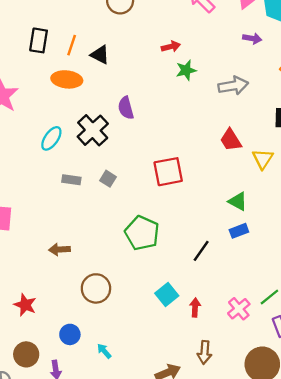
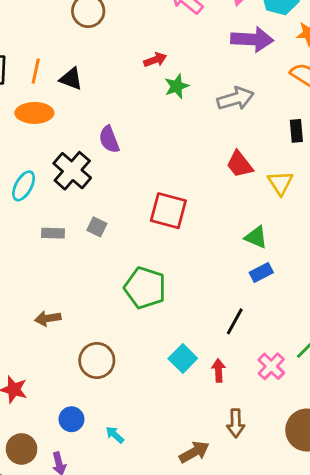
purple arrow: (252, 38) -> (252, 39), size x1.8
red square: (168, 172) -> (168, 211), turned 32
black line: (201, 251) -> (235, 321), moved

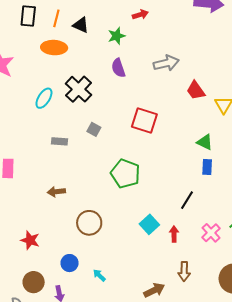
green star: (177, 86) -> (117, 36), moved
gray arrow: (235, 99) -> (166, 63), moved
purple semicircle: (109, 139) -> (118, 68), moved
gray rectangle: (53, 233) -> (59, 141), moved
blue rectangle: (261, 273) -> (207, 167), turned -63

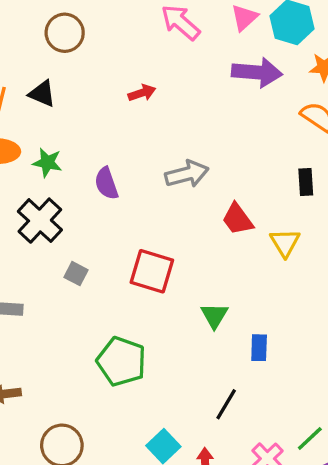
black triangle: (81, 25) -> (42, 94), moved
green star: (117, 36) -> (47, 163), moved, turned 30
gray square: (94, 129) -> (76, 274), moved
green triangle: (205, 142) -> (214, 316), moved, turned 36

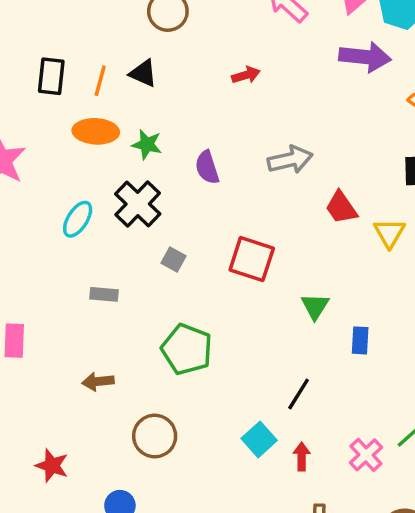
green pentagon: (121, 361) -> (187, 349), moved
black line: (226, 404) -> (299, 394), moved

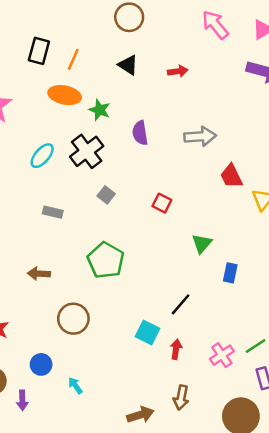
black triangle: (143, 73) -> (128, 65), moved
red square: (252, 259) -> (162, 203), size x0.6
cyan square: (259, 439) -> (147, 332), turned -30

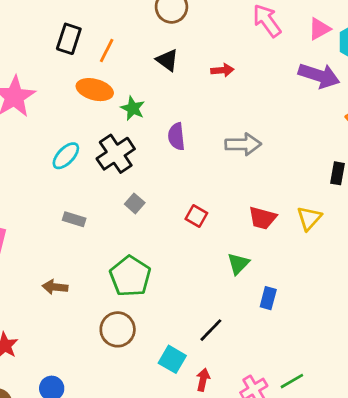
red trapezoid: (231, 176) -> (263, 218), moved, turned -52
brown circle: (73, 319) -> (118, 329), moved

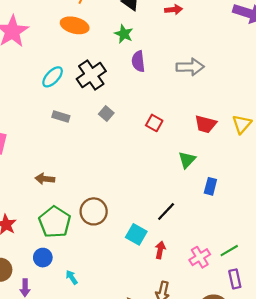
green star: (133, 108) -> (124, 34), moved
gray rectangle: (74, 219) -> (61, 117), moved
green pentagon: (130, 276) -> (55, 222), moved

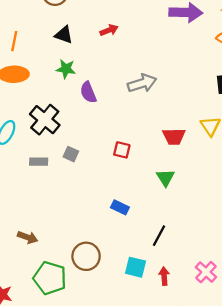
gray rectangle: (61, 117) -> (39, 162), moved
brown arrow: (45, 179) -> (28, 237), turned -150
blue rectangle: (210, 186) -> (120, 207), moved, turned -63

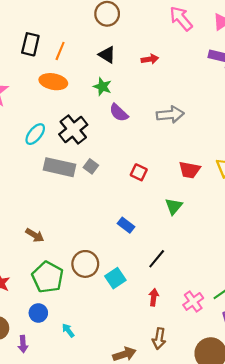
purple semicircle: (88, 92) -> (119, 113), turned -36
gray rectangle: (39, 162) -> (60, 167), size x1.8
cyan square: (136, 267) -> (115, 278), moved, turned 30

